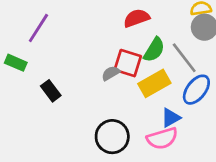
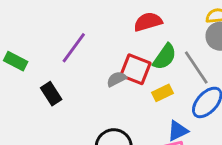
purple line: (38, 28) -> (74, 48), moved
yellow rectangle: (154, 83) -> (163, 93), size x0.6

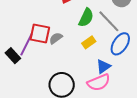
purple line: (74, 48) -> (26, 45), moved
red square: (135, 69) -> (40, 33), moved

